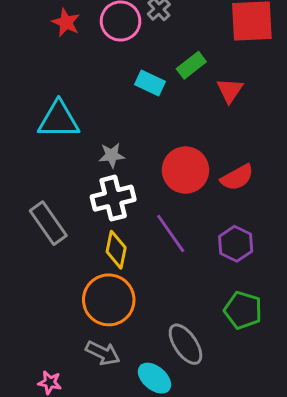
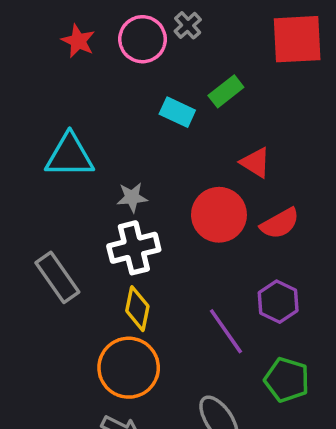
red triangle: (230, 90) -> (255, 163), moved, turned -32
purple line: (171, 233) -> (226, 331), moved

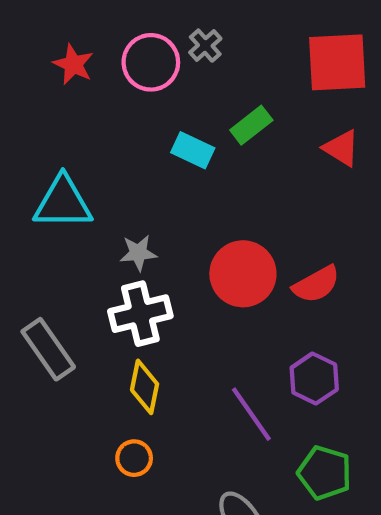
red triangle: (255, 163) -> (341, 148), moved
orange circle: (129, 368) -> (134, 458), size x0.5

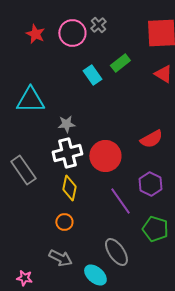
cyan rectangle: (193, 150) -> (92, 75), turned 30
red circle: (243, 274) -> (105, 156), moved

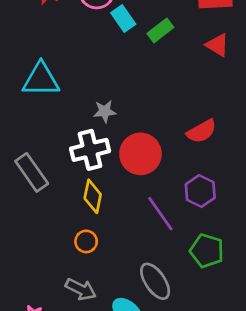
cyan rectangle: (92, 75) -> (123, 18), moved
gray star: (66, 124) -> (105, 111), moved

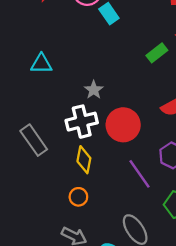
green rectangle: (160, 30) -> (157, 53), moved
cyan triangle: (41, 80) -> (41, 64), size x0.7
gray star: (105, 111) -> (94, 90), turned -30

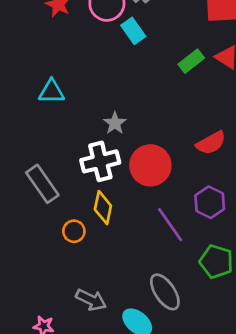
green rectangle: (157, 53) -> (191, 61), moved
orange circle: (78, 197) -> (74, 231), moved

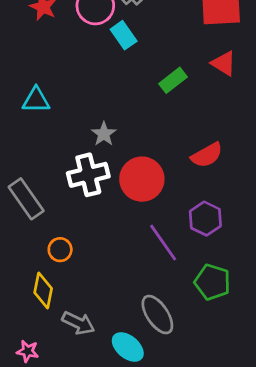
green rectangle: (191, 61) -> (173, 80), moved
yellow diamond: (103, 208) -> (43, 291), moved

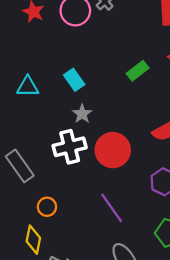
cyan rectangle: (124, 35) -> (74, 80), moved
purple line: (163, 243) -> (112, 208), moved

